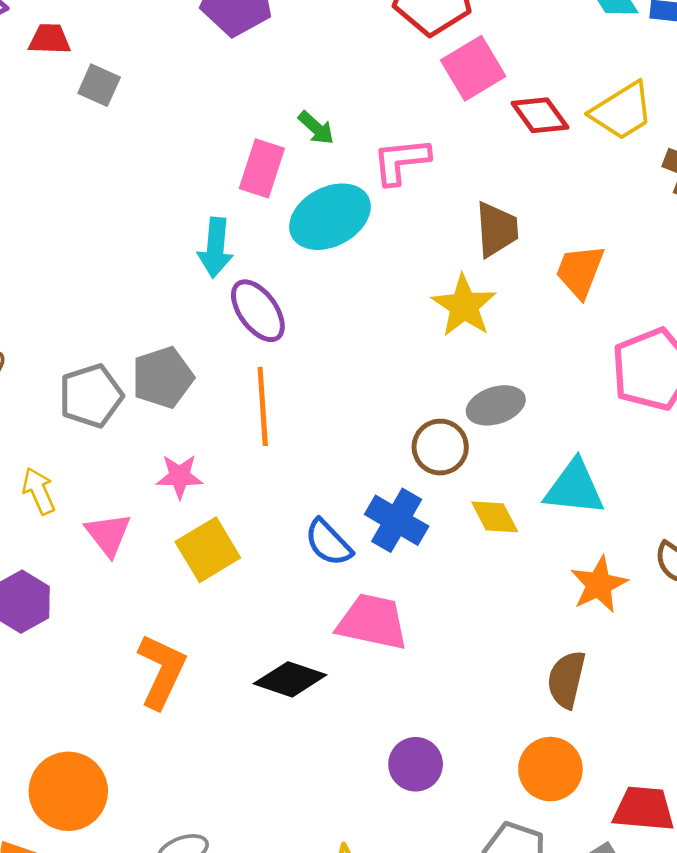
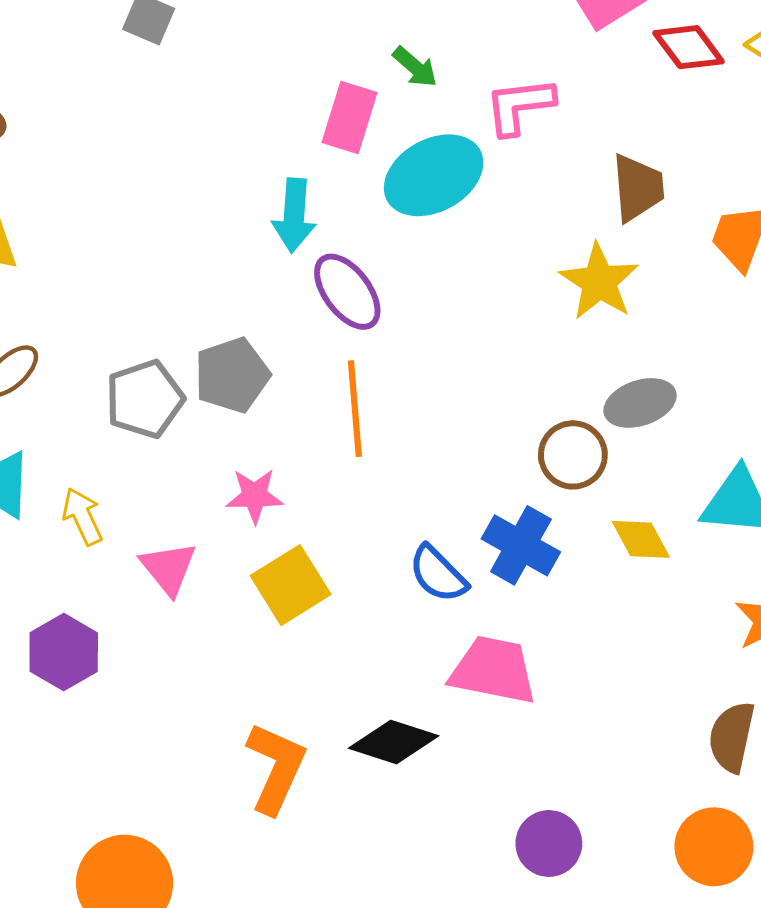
orange L-shape: (162, 671) -> (276, 768), moved

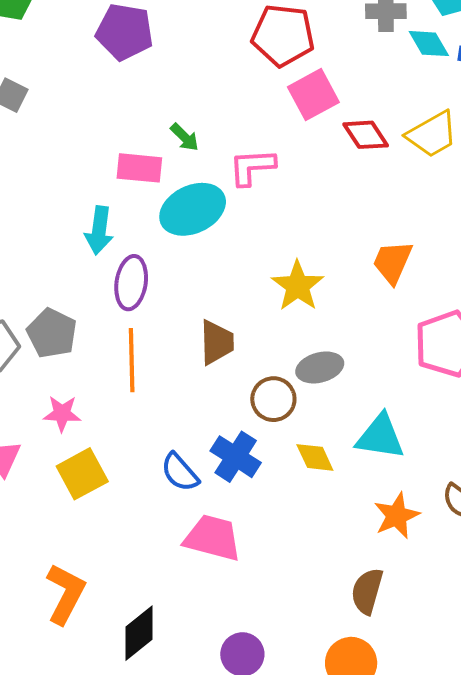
pink rectangle: (349, 118) -> (139, 168), turned 75
brown trapezoid: (638, 188) -> (217, 342), moved
purple ellipse: (347, 292) -> (131, 283), turned 42
gray pentagon: (232, 375) -> (52, 333), turned -30
black diamond: (394, 742) -> (139, 633), moved, turned -60

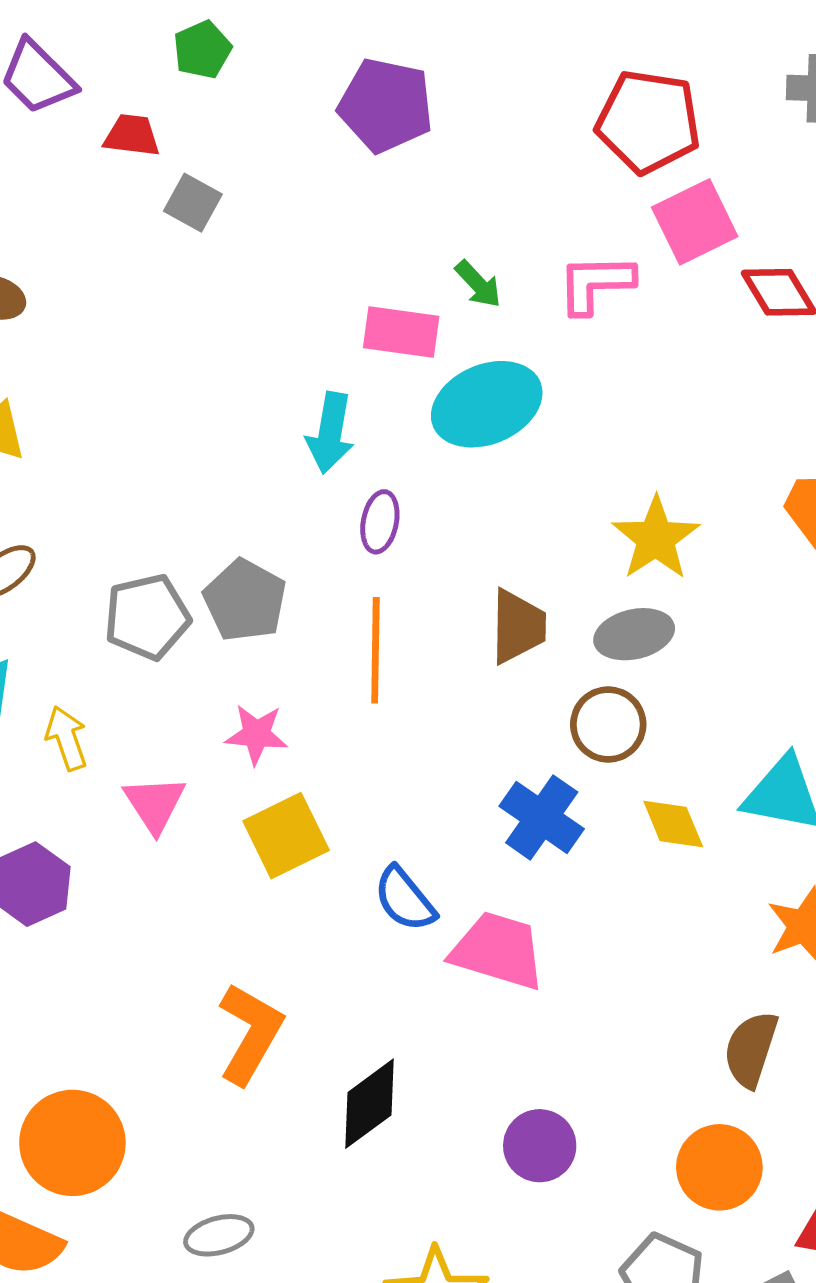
pink L-shape: (252, 167) -> (596, 284), moved
purple ellipse: (131, 283) -> (380, 522), size x0.7
gray ellipse: (320, 367) -> (634, 634), moved
blue semicircle: (180, 472) -> (405, 899), moved

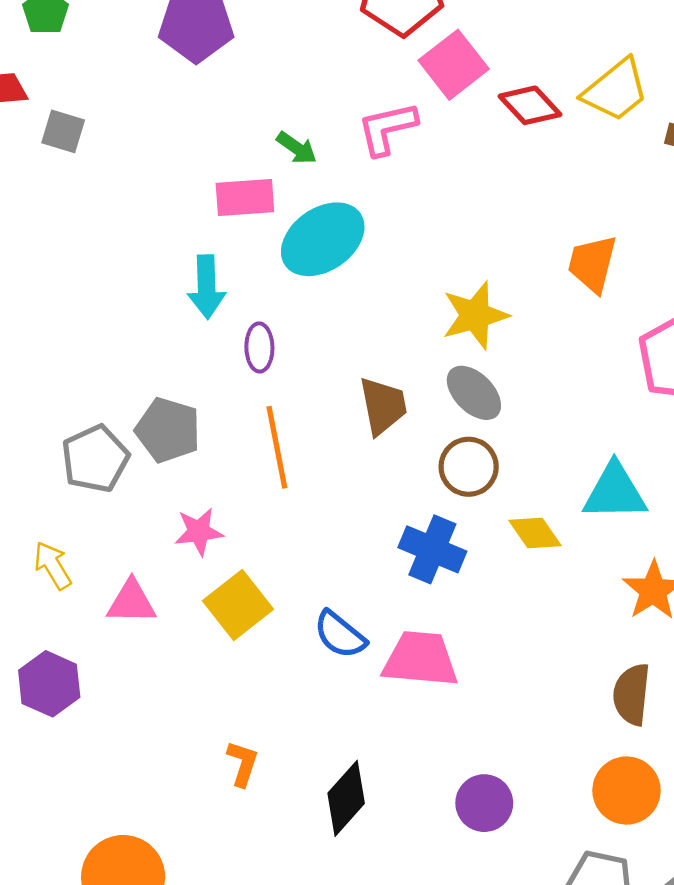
yellow star: (656, 538) -> (475, 315), turned 30
gray ellipse: (634, 634) -> (474, 393), turned 70
pink triangle: (155, 804) -> (131, 602), turned -44
orange L-shape: (250, 1033) -> (243, 764), size x0.6

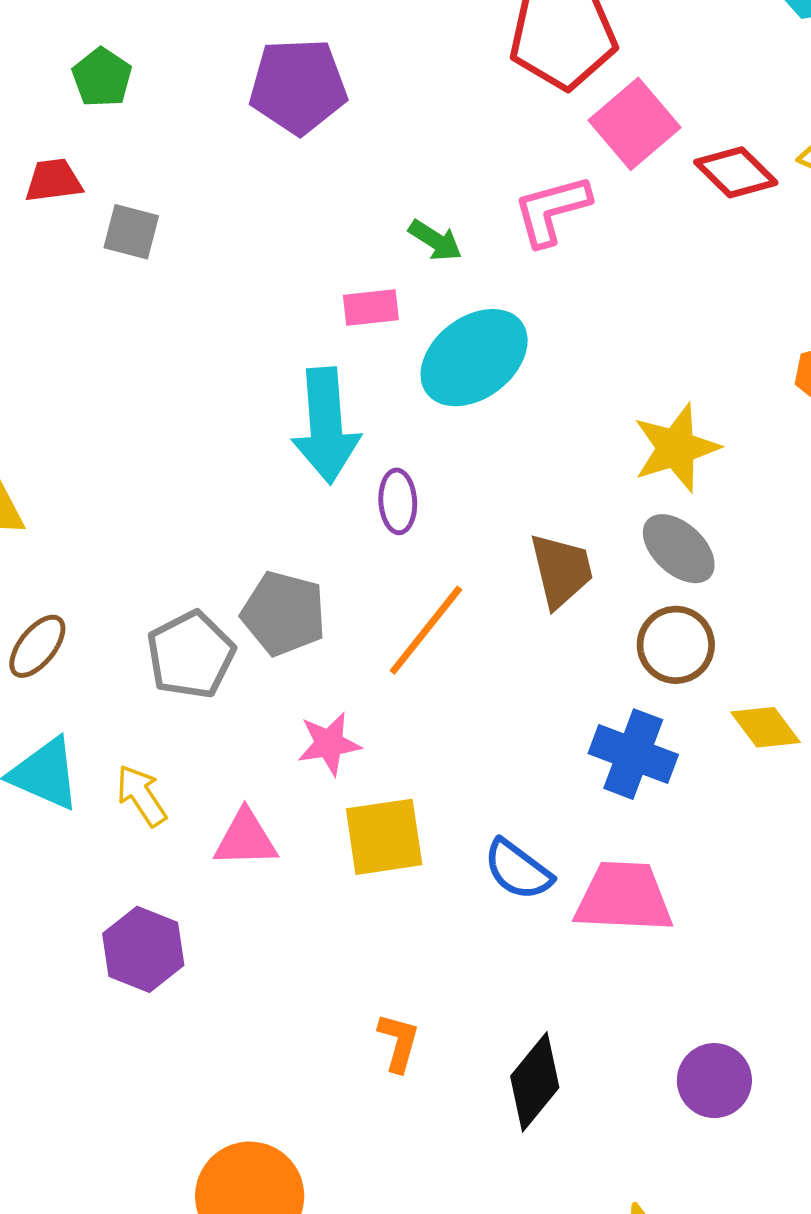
pink rectangle: (245, 197) -> (371, 308), size x0.7
cyan arrow: (207, 287) -> (326, 426), size x1.4
orange line: (277, 447) -> (426, 630), turned 52
yellow square: (238, 605) -> (384, 837), turned 32

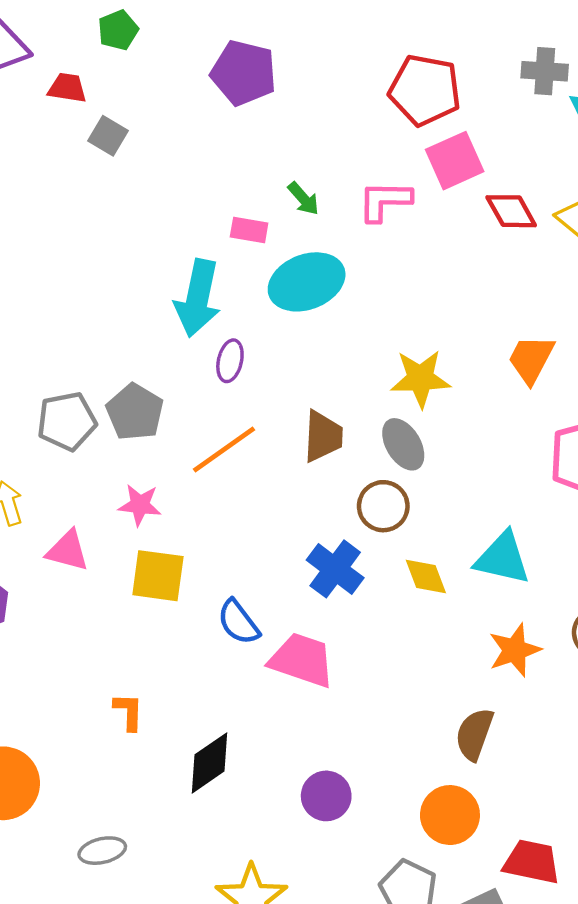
orange L-shape: (399, 1042) -> (129, 712), turned -30

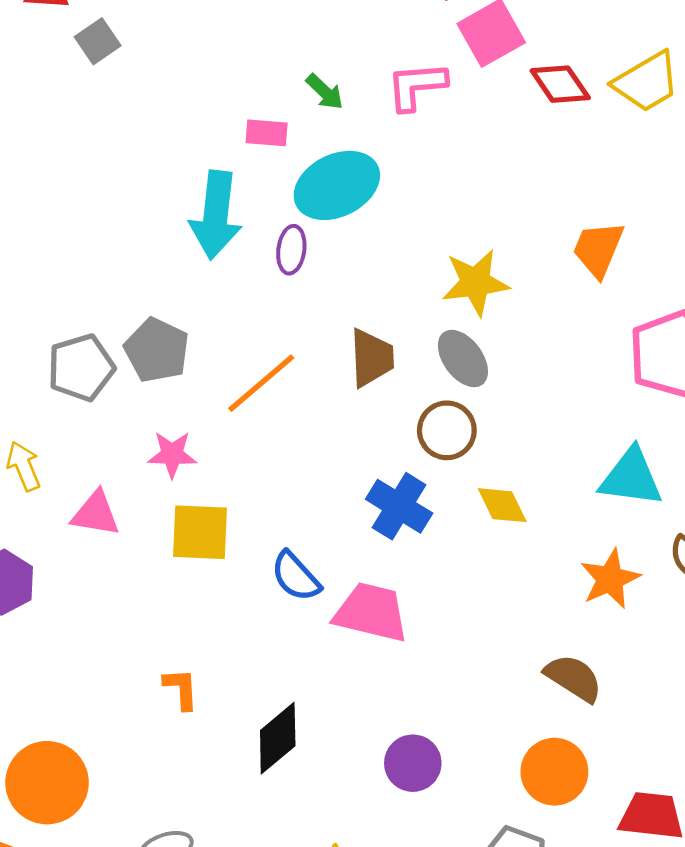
gray square: (108, 136) -> (98, 41), turned 30
purple ellipse: (230, 361) -> (291, 250), moved
cyan triangle: (502, 558) -> (631, 477), moved
brown semicircle: (474, 734) -> (574, 678), turned 108

